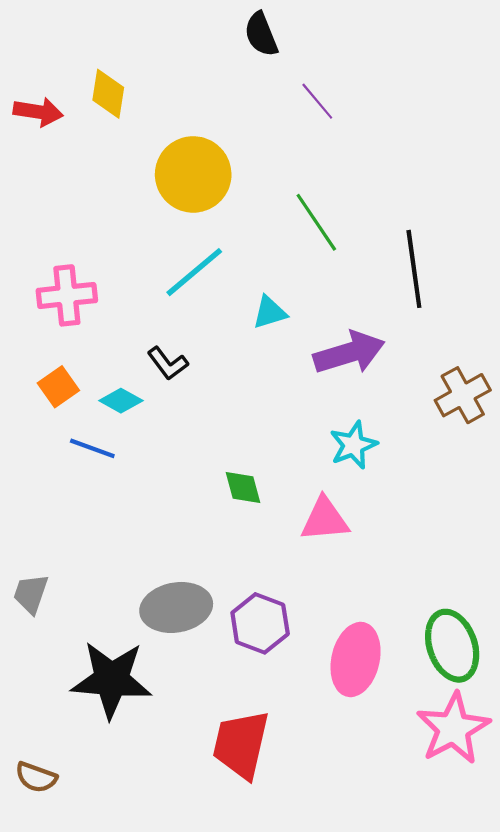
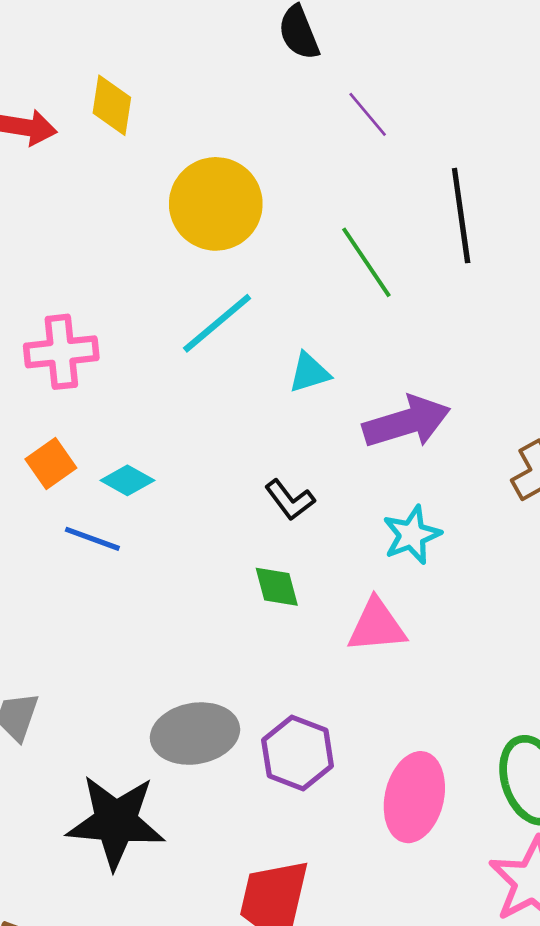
black line: (414, 269) -> (461, 216), moved
black L-shape: (168, 363) -> (290, 500), moved

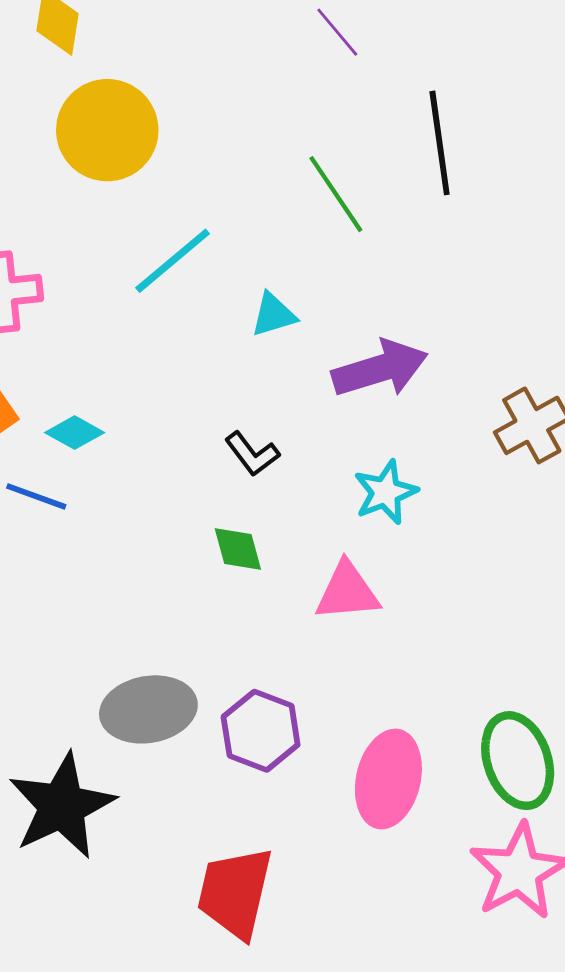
yellow circle: (216, 204) -> (107, 130), moved
black star: (116, 822) -> (62, 806), turned -30

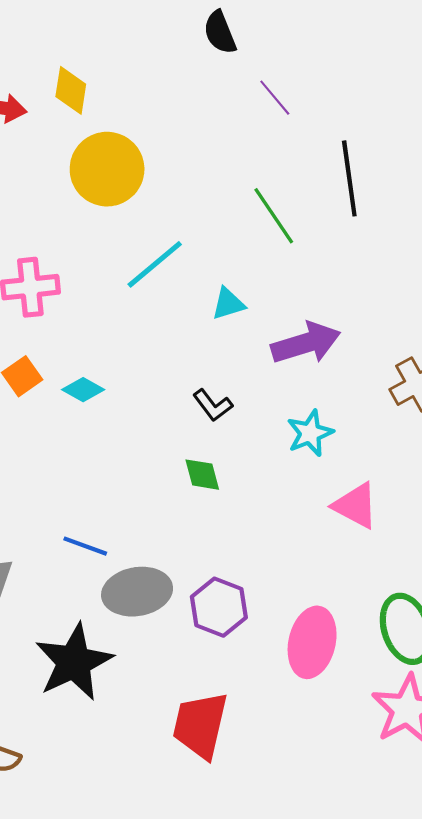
blue line: (36, 496) -> (85, 546), moved
pink triangle: (347, 592) -> (356, 506), moved, turned 33

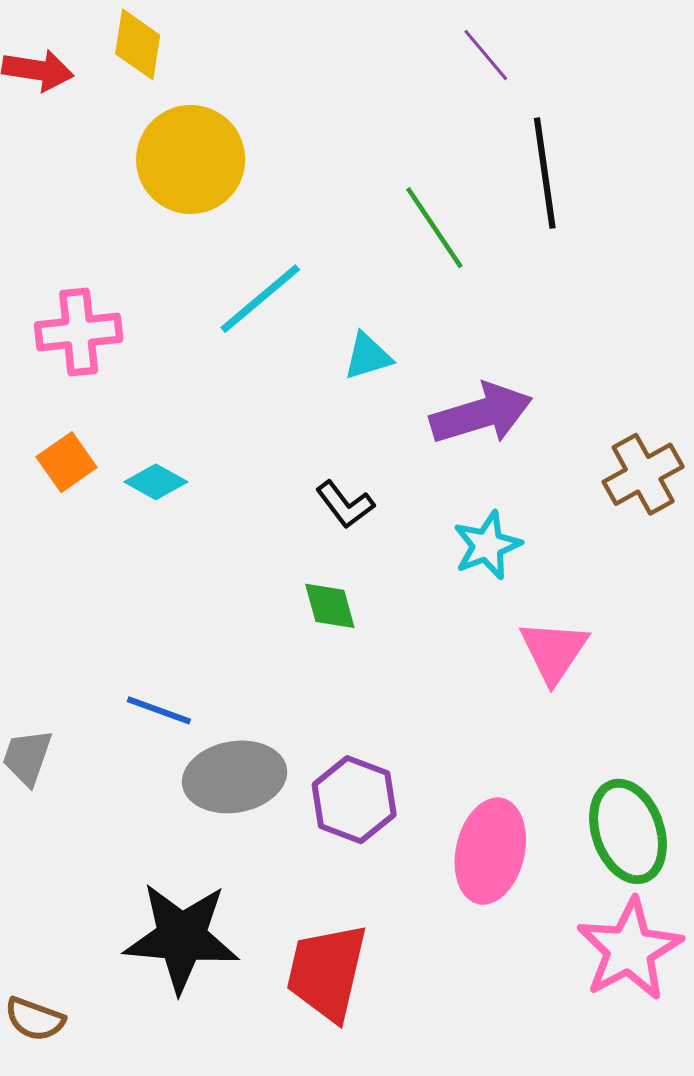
purple line: (275, 98) -> (486, 55), moved
pink triangle: (356, 506) -> (554, 651), turned 36
black star: (74, 662) -> (182, 937), moved, turned 30

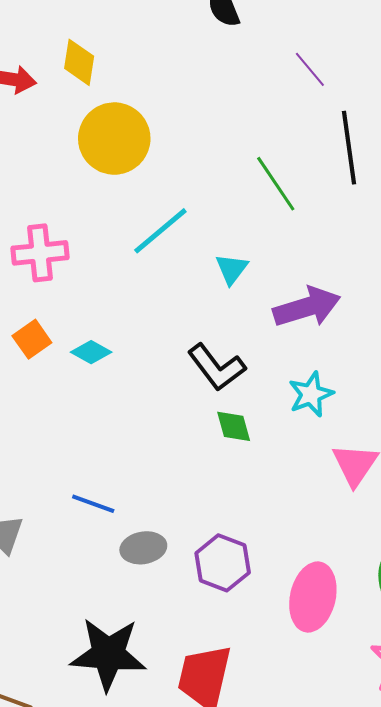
cyan triangle: (368, 356) -> (232, 269), turned -36
black L-shape: (345, 505) -> (217, 367), size x1.5
green diamond: (330, 606) -> (234, 426), moved
gray ellipse: (235, 777) -> (143, 548), size x0.7

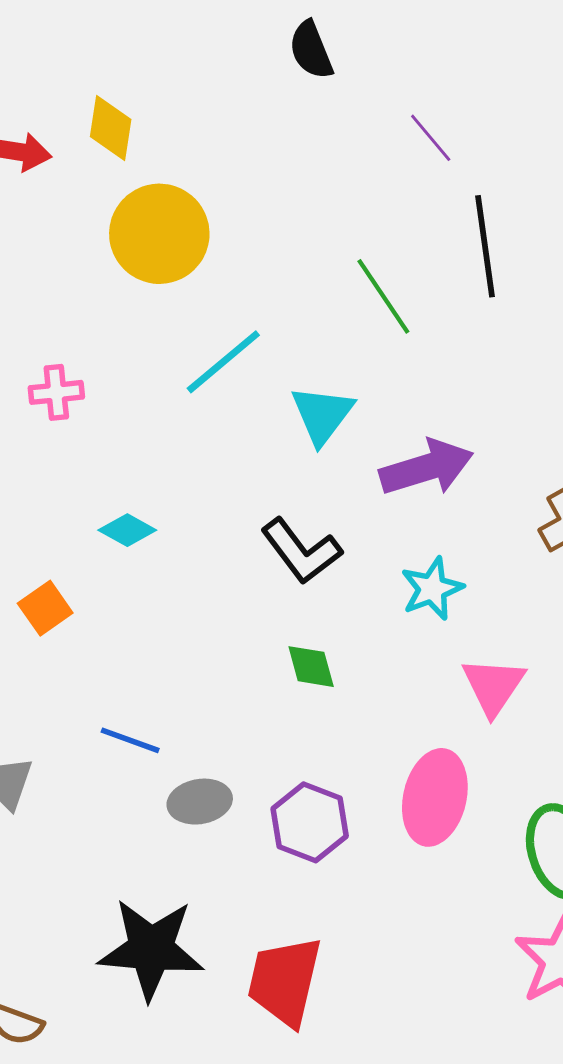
pink cross: (40, 253) -> (56, 392), size x0.7
cyan triangle: (232, 269) -> (322, 415), size x1.4
orange square: (32, 339) -> (45, 608), moved
green diamond: (234, 426) -> (311, 667), moved
pink ellipse: (313, 597) -> (435, 797), moved

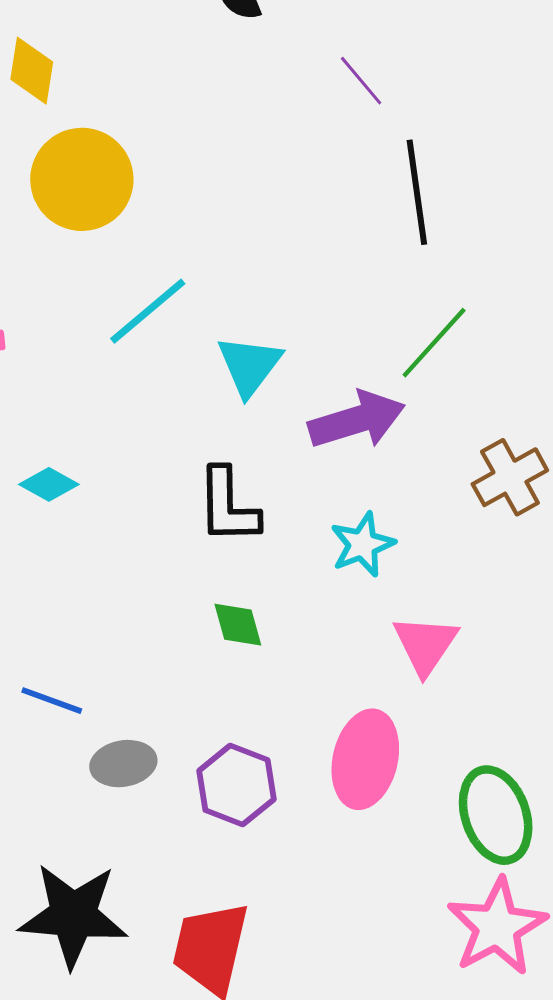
green line: (383, 296) -> (434, 343), moved, turned 76
black L-shape: (301, 551) -> (228, 506), turned 36

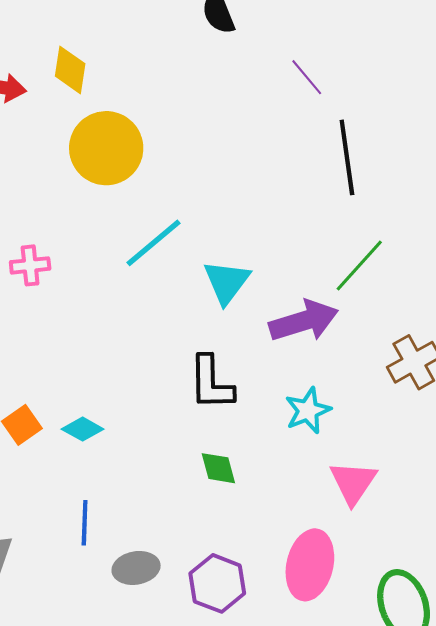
cyan diamond: (49, 484) -> (83, 429), moved
blue line: (52, 701) -> (85, 523), turned 72

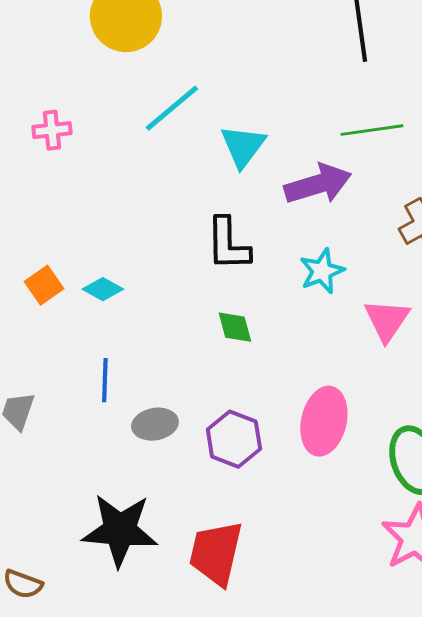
green line: (359, 265) -> (372, 130), turned 40
pink triangle: (353, 483) -> (387, 320), moved

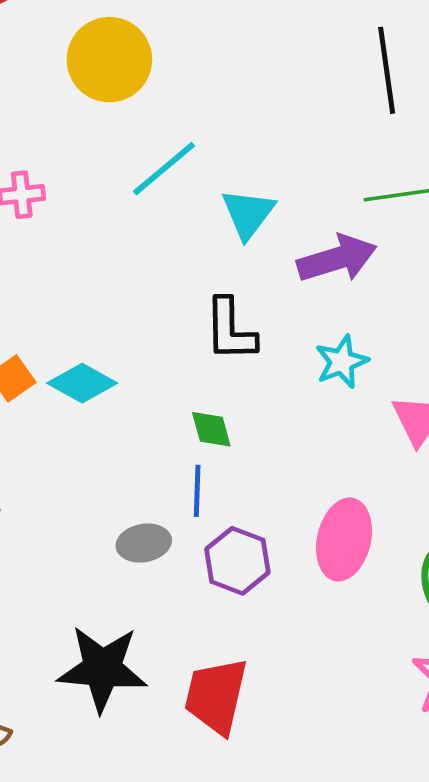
cyan diamond: (103, 289) -> (82, 383), size x1.4
green diamond: (235, 327) -> (211, 429), moved
blue line: (105, 380) -> (197, 491), moved

